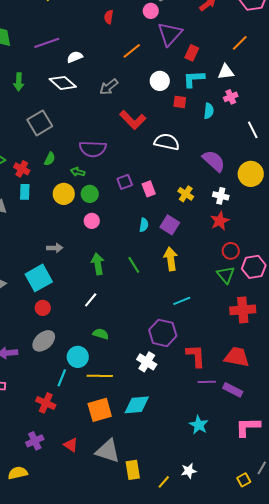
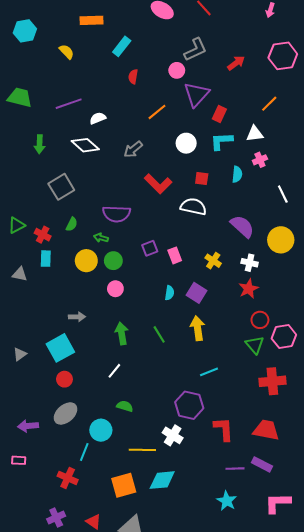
red square: (180, 102) -> (202, 179), moved
yellow line: (100, 376) -> (142, 450), moved
purple line: (207, 382) -> (235, 469), moved

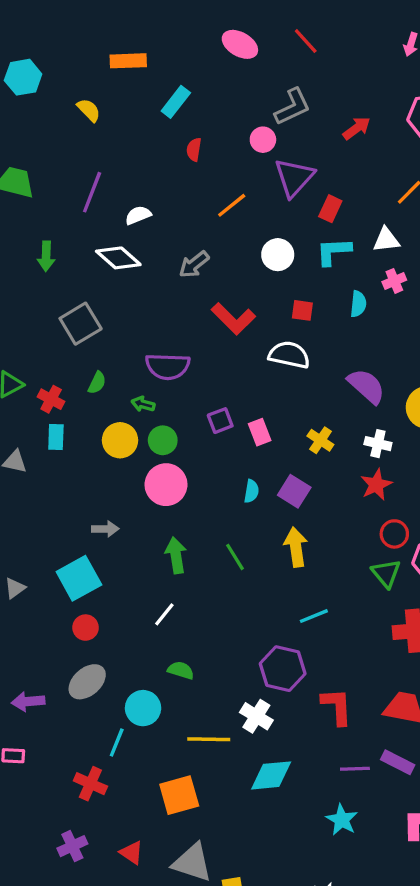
purple line: (69, 104) -> (92, 192), turned -50
pink circle: (115, 289) -> (166, 485), size x1.6
cyan diamond: (162, 480) -> (271, 775), moved

